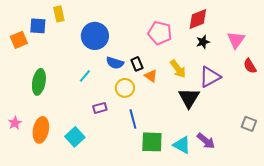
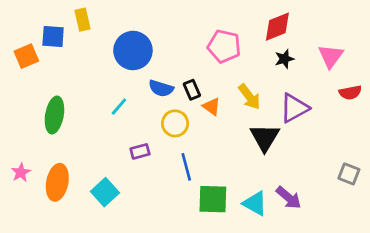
red semicircle: (250, 66) -> (350, 93), turned -70

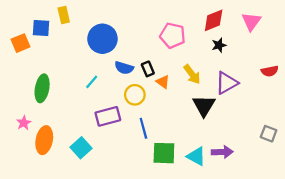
pink triangle: (331, 56) -> (251, 21), moved
purple rectangle: (140, 151) -> (108, 116), size x1.6
pink star: (21, 172) -> (24, 123), moved
purple arrow: (289, 198) -> (222, 152), turned -42

